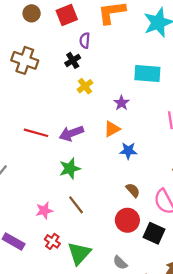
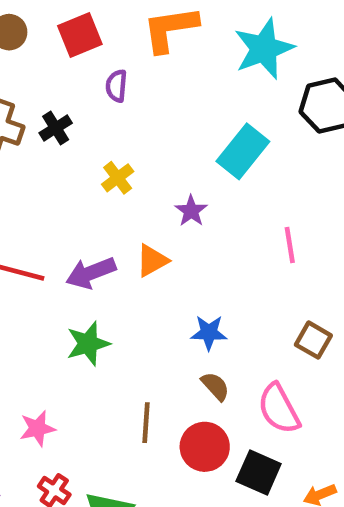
black cross: (73, 60) -> (56, 128), moved
cyan rectangle: (147, 73) -> (243, 151), turned -55
orange triangle: (112, 129) -> (152, 261), moved
blue star: (128, 151) -> (209, 333), moved
brown line: (76, 205) -> (146, 423), moved, turned 42

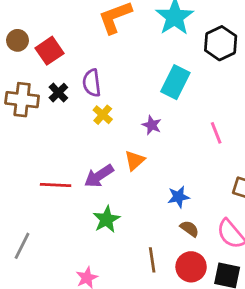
red square: (80, 35) -> (50, 51), moved
purple semicircle: (116, 86) -> (92, 83), moved, size x1.4

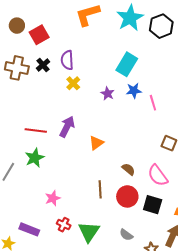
black hexagon: (221, 43) -> (161, 26), moved
orange triangle: (135, 160) -> (96, 143), moved
purple arrow: (99, 176) -> (67, 127), turned 145
blue star: (179, 197) -> (134, 91), moved
green star: (106, 219) -> (35, 158), moved

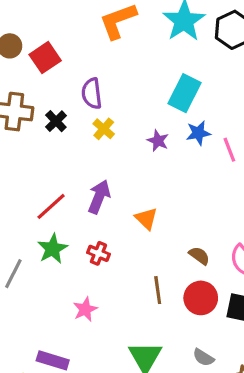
black cross: (43, 65) -> (56, 121), moved
red line: (36, 131) -> (51, 206), turned -45
orange triangle: (96, 143) -> (146, 219), turned -35
red cross: (64, 225) -> (98, 253), moved

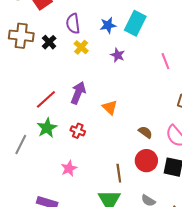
blue star: (198, 133) -> (108, 25), moved
brown line: (158, 290) -> (119, 173), moved

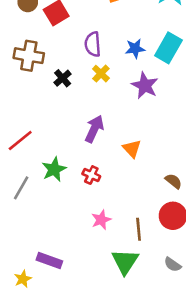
black cross: (49, 42) -> (63, 78), moved
purple star: (118, 55) -> (145, 86), size x1.5
red line: (46, 99) -> (20, 141), moved
pink star: (69, 168) -> (101, 220), moved

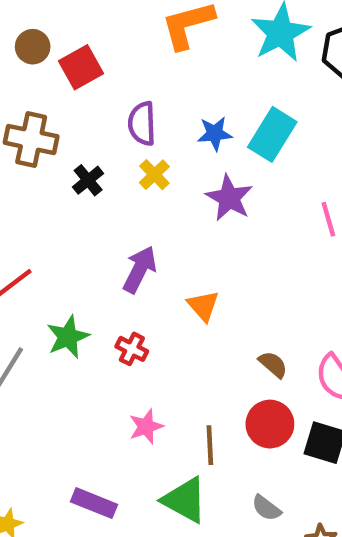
purple rectangle: (49, 260) -> (94, 503), moved
green triangle: (125, 262) -> (185, 500), turned -36

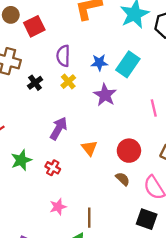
red circle: (270, 424) -> (129, 151), moved

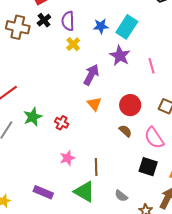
black cross: (35, 83) -> (44, 20), moved
purple star: (105, 95) -> (120, 56), moved
purple arrow: (59, 128) -> (91, 75), moved

